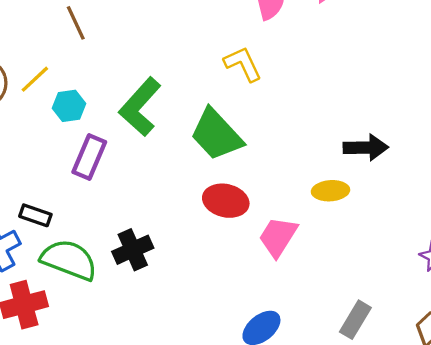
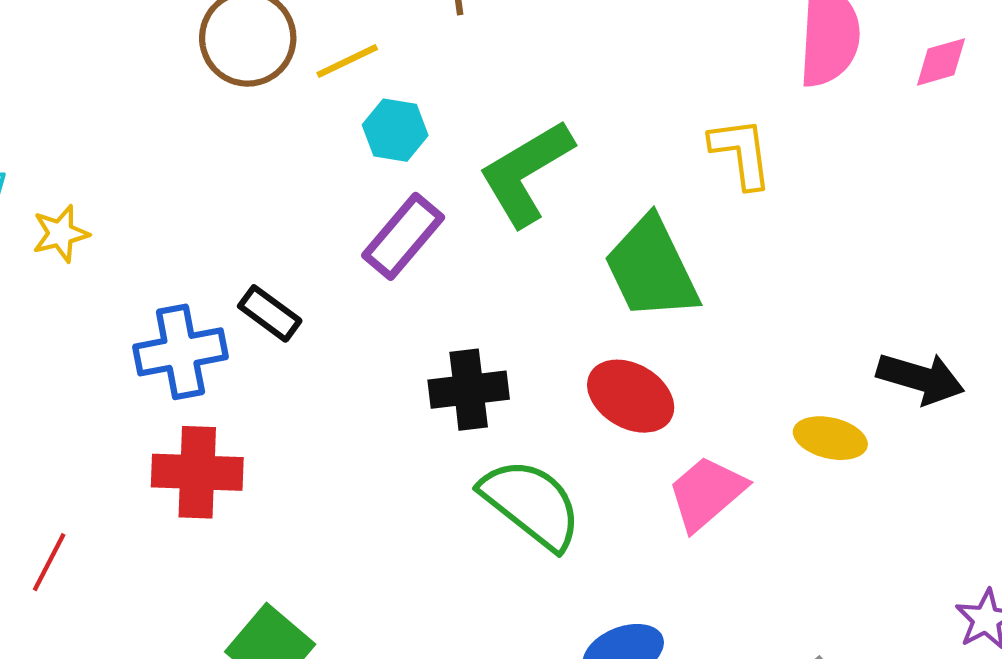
black cross: (133, 250) -> (469, 390), moved
green semicircle: (69, 260) -> (531, 504), moved

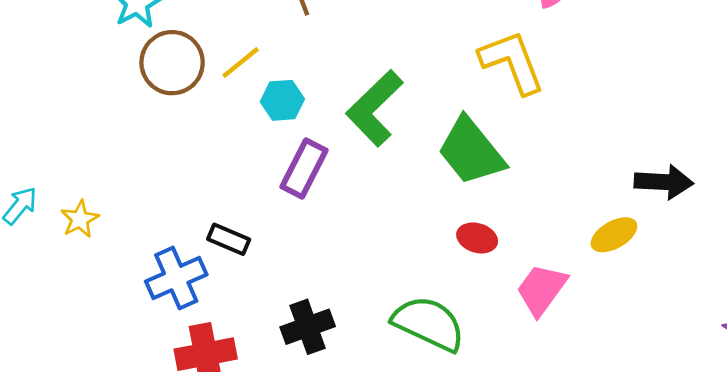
yellow L-shape: (741, 153) -> (512, 62), size x1.4
black cross: (469, 390) -> (308, 327), moved
red ellipse: (631, 396) -> (477, 238), size x0.7
yellow ellipse: (830, 438) -> (614, 235), turned -30

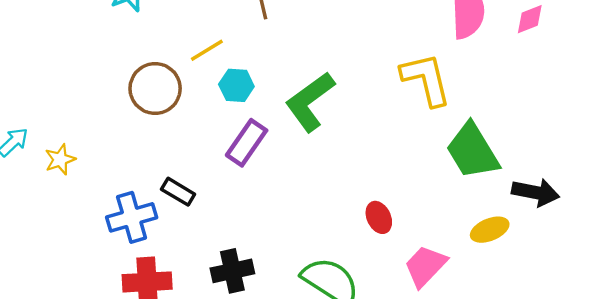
brown circle: (172, 63) -> (155, 88), moved
green trapezoid: (471, 151) -> (472, 151), moved
red ellipse: (477, 238) -> (379, 217), turned 40

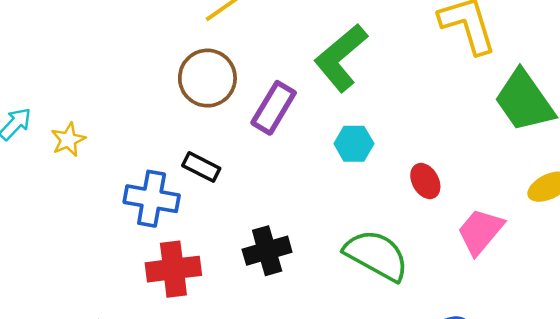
cyan hexagon: (236, 85) -> (354, 144), moved
brown circle: (155, 88) -> (207, 78), moved
blue cross: (132, 217) -> (152, 199), turned 30

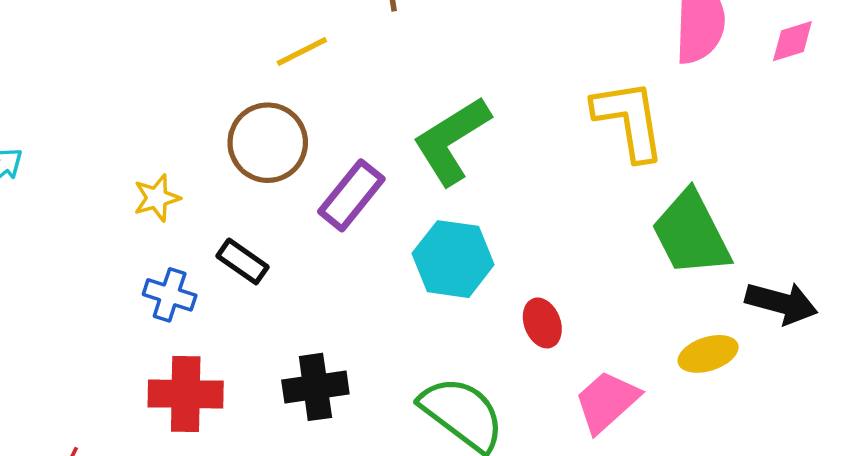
yellow star: (68, 140) -> (157, 198), moved
cyan hexagon: (354, 144) -> (453, 259), size x1.5
blue cross: (152, 199) -> (170, 295), size x0.7

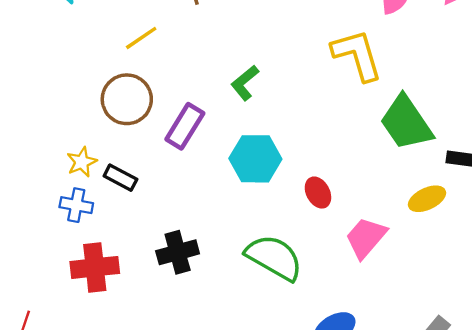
green L-shape: (452, 141) -> (245, 83), size x0.6
yellow star: (157, 198) -> (82, 162), moved

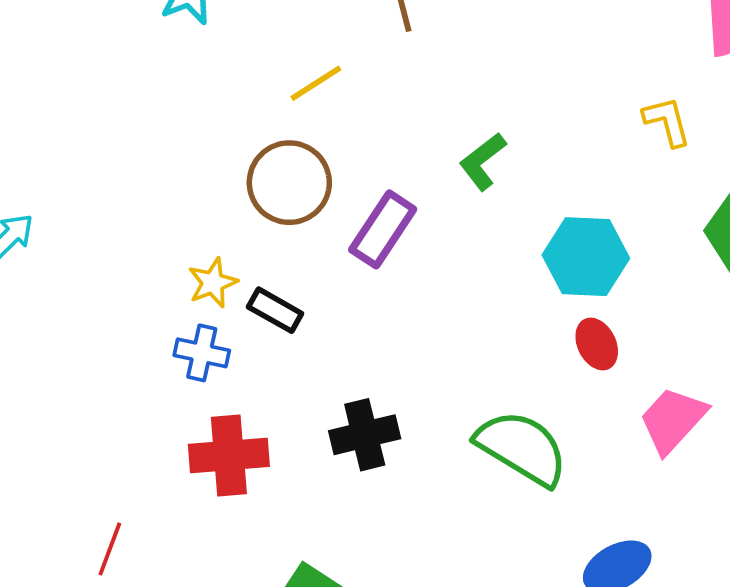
yellow L-shape: (357, 55) -> (667, 121), size x0.6
cyan hexagon: (255, 159) -> (586, 257), moved

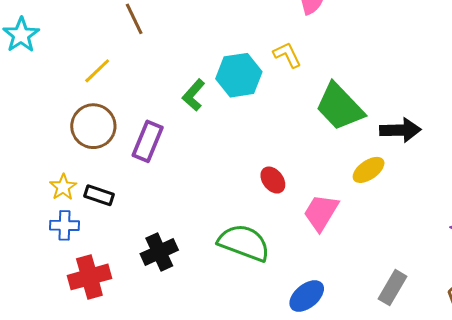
cyan hexagon: (586, 257) -> (239, 75), moved

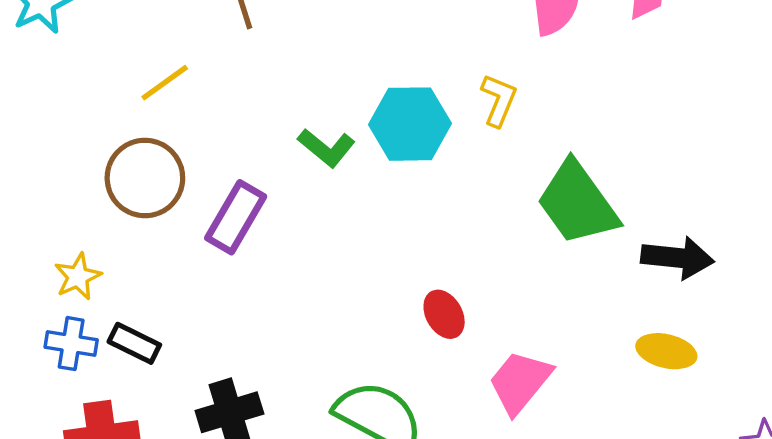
yellow L-shape: (287, 55) -> (499, 100), turned 40
green L-shape: (194, 95) -> (326, 148), turned -100
yellow ellipse: (369, 170) -> (666, 351), moved, turned 40
black rectangle: (99, 195) -> (134, 343), moved

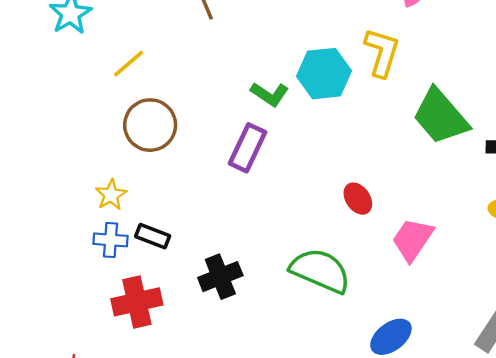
yellow line: (165, 83) -> (129, 64), moved
yellow L-shape: (499, 100) -> (382, 52), size x1.4
purple rectangle: (236, 217) -> (248, 148), moved

